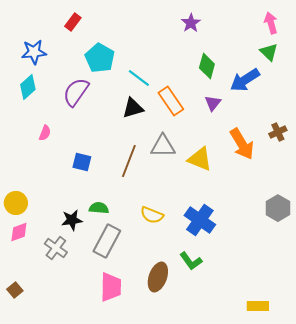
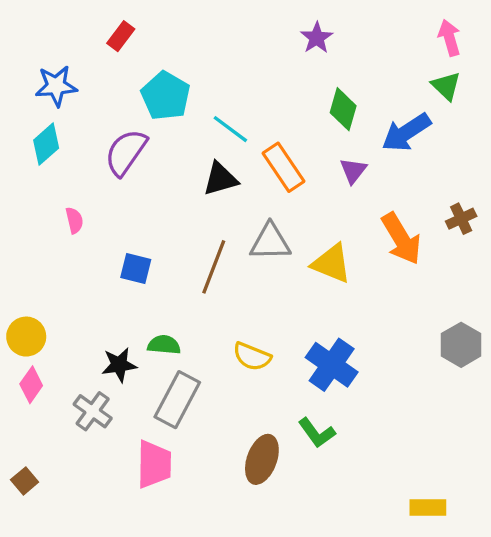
pink semicircle: (45, 133) -> (74, 220), turned -35
pink diamond: (19, 232) -> (31, 385), turned -35
pink trapezoid: (111, 287) -> (154, 464), moved

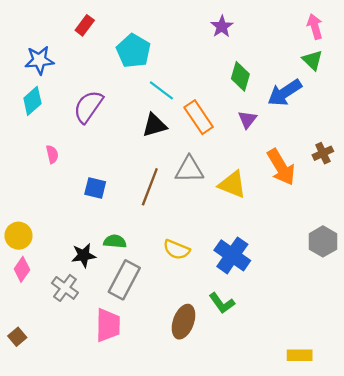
cyan pentagon: (166, 96) -> (134, 51), moved

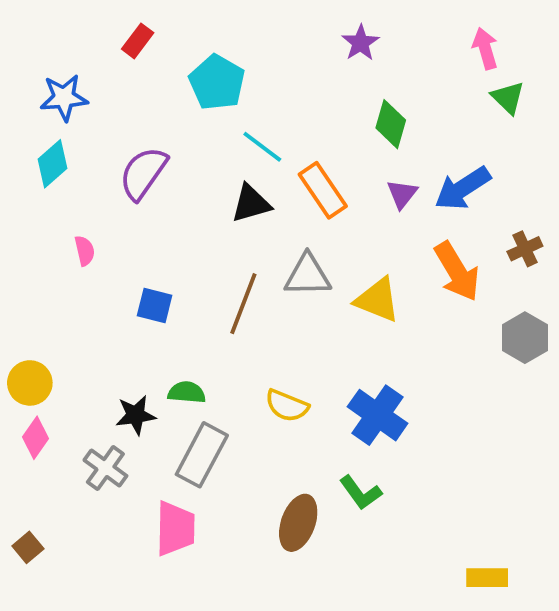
pink arrow: (315, 26) -> (485, 49), moved
blue arrow: (285, 93) -> (463, 188), moved
gray hexagon: (323, 241) -> (525, 338), moved

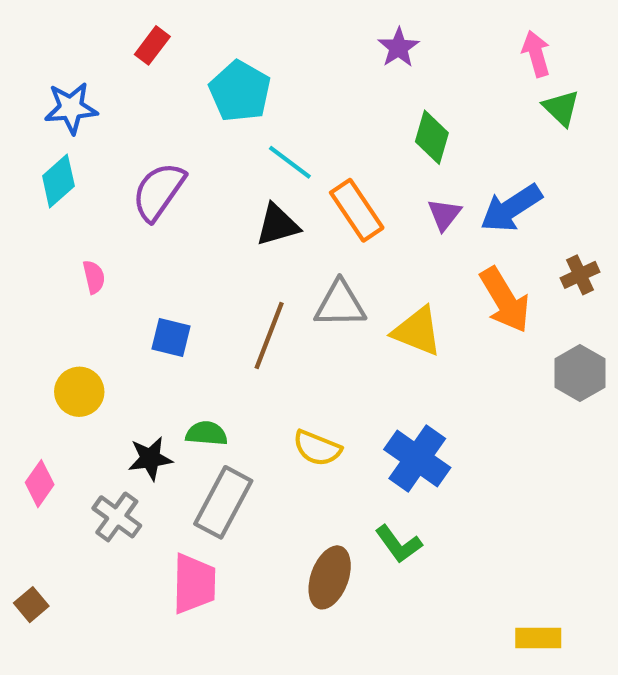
yellow circle: (30, 383) -> (79, 392), moved

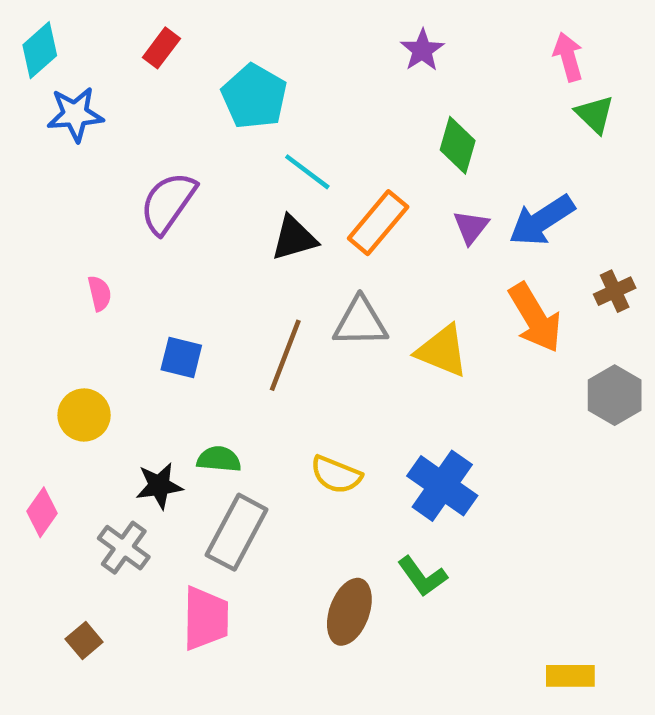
cyan diamond: (58, 181) -> (40, 50), moved
orange rectangle: (357, 210) -> (378, 223), turned 74
brown square: (31, 605) -> (84, 641), moved

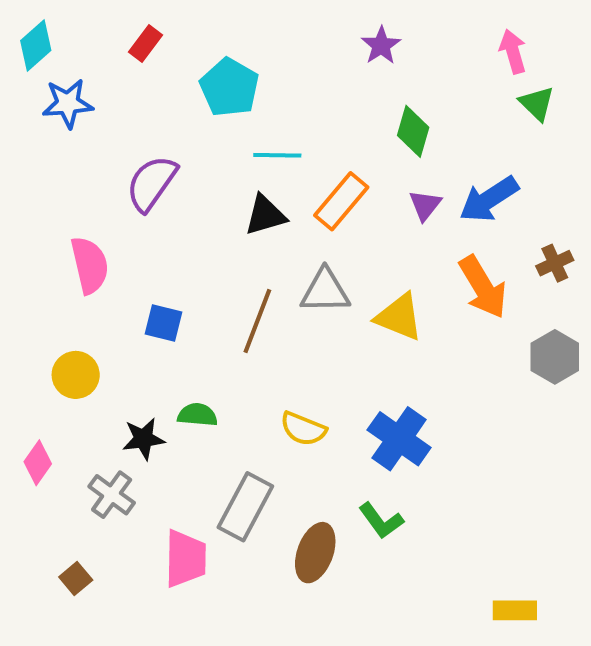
cyan line: (307, 172) -> (277, 155), turned -36
pink semicircle: (100, 293) -> (90, 265), size x1.8
gray rectangle: (237, 532) -> (245, 507), moved

